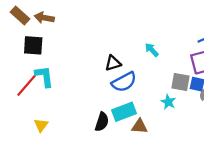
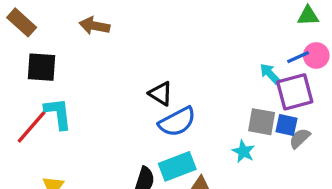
brown arrow: (44, 18) -> (94, 26), moved
cyan arrow: (152, 50) -> (270, 74), moved
black triangle: (113, 63) -> (161, 94), turned 49

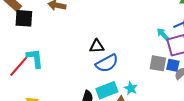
black square: (41, 67) -> (24, 18), moved
black triangle: (161, 94) -> (97, 46), turned -35
cyan star: (243, 152) -> (131, 88), moved

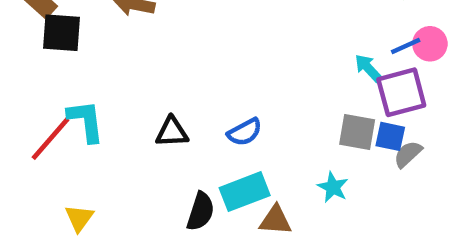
black triangle: (97, 46) -> (172, 132), moved
blue semicircle: (107, 63) -> (245, 132), size x0.7
cyan star: (131, 88) -> (333, 187), moved

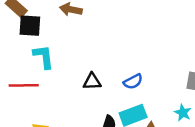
cyan L-shape: (86, 121) -> (44, 57), moved
red line: (50, 139) -> (24, 85), turned 48

